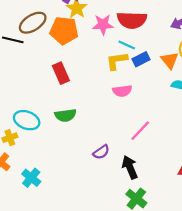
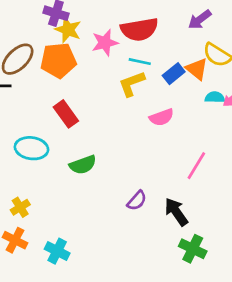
blue rectangle: (141, 59) -> (174, 74), moved
pink semicircle: (122, 91) -> (162, 117), moved
cyan ellipse: (27, 120) -> (31, 148), moved
pink line: (140, 131) -> (196, 166), moved

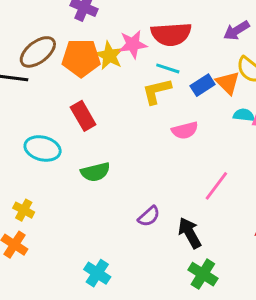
yellow star: (68, 30) -> (109, 56), moved
yellow cross: (20, 207) -> (24, 210), turned -36
cyan cross: (57, 251) -> (97, 273), moved

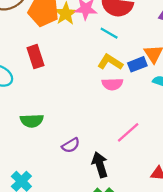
blue rectangle: (203, 85) -> (137, 64), moved
yellow L-shape: (157, 91) -> (110, 62), moved, turned 35
green semicircle: (95, 172) -> (32, 121), moved

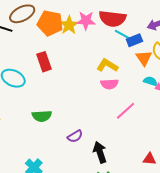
cyan line: (109, 33) -> (122, 34), moved
blue rectangle: (137, 64) -> (134, 40), moved
pink line: (128, 132) -> (126, 111), moved

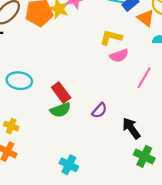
red rectangle: (44, 62) -> (61, 93), moved
purple semicircle: (75, 136) -> (99, 110), moved

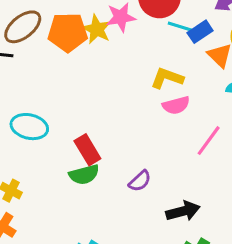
black arrow: (131, 128) -> (183, 211), turned 105

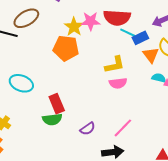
orange pentagon: (68, 32) -> (66, 48), moved
yellow L-shape: (167, 78) -> (115, 65), turned 140
pink line: (209, 141) -> (123, 128), moved

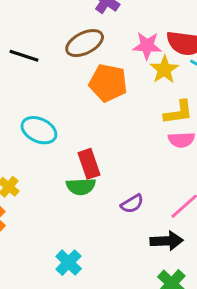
brown ellipse: (26, 18) -> (85, 43), moved
yellow star: (74, 27) -> (164, 69), moved

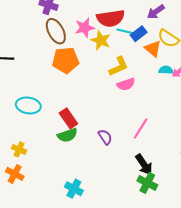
brown ellipse: (85, 43) -> (56, 31), moved, turned -75
purple semicircle: (132, 204) -> (105, 137), turned -77
black arrow: (167, 241) -> (144, 165), moved, turned 75

